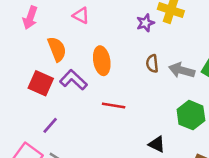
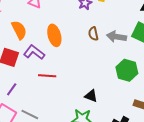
red line: (114, 106) -> (47, 76), moved
purple line: (50, 125) -> (12, 89), moved
black triangle: (157, 144) -> (91, 96), moved

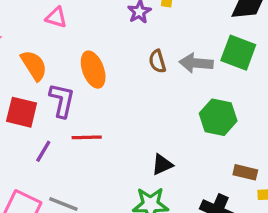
purple L-shape: (34, 52) -> (62, 100), turned 70
purple line: (12, 89) -> (43, 151), moved
black triangle: (91, 96) -> (162, 165), turned -40

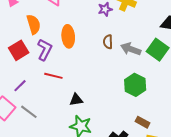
red square: (22, 112) -> (19, 50), turned 30
purple line: (43, 151) -> (20, 86), moved
black triangle: (162, 165) -> (76, 100), moved

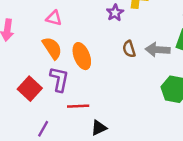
orange semicircle: (34, 24) -> (52, 48), moved
black triangle: (76, 100) -> (99, 128), moved

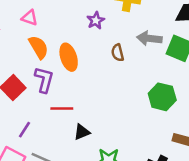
purple star: (115, 13) -> (96, 20), moved
pink triangle: (54, 18) -> (30, 18), moved
gray arrow: (158, 50) -> (149, 38), moved

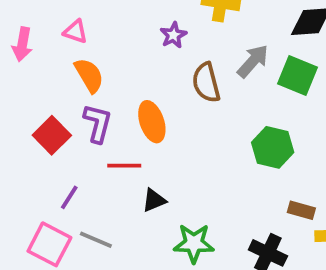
gray arrow: (149, 38) -> (253, 61), turned 125
brown semicircle: (118, 53) -> (206, 83), size x1.5
orange ellipse: (69, 57) -> (152, 122), moved

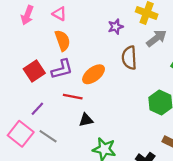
gray arrow: (253, 61) -> (156, 38), moved
orange ellipse: (152, 122) -> (94, 74), turned 60
purple L-shape: (98, 123) -> (62, 69), turned 50

